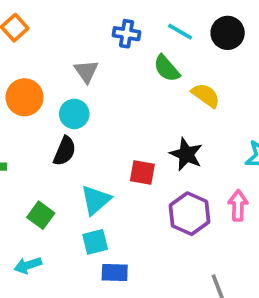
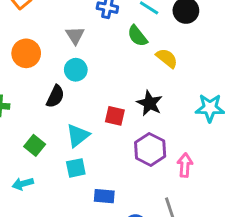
cyan circle: (74, 114) -> (76, 70), moved
pink arrow: (238, 205) -> (185, 165), moved
blue rectangle: (115, 273) -> (104, 196), moved

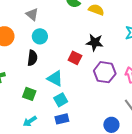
red square: (115, 116) -> (75, 58), turned 32
cyan triangle: (78, 136) -> (55, 78), turned -36
blue rectangle: (104, 196) -> (62, 119), moved

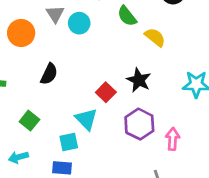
gray triangle: (32, 14) -> (55, 14), moved
cyan circle: (40, 36) -> (79, 23), moved
cyan triangle: (55, 78) -> (86, 119), moved

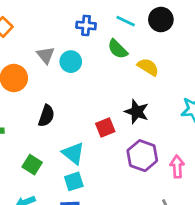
red square: (106, 92) -> (105, 128), turned 30
cyan triangle: (86, 119) -> (73, 153), moved

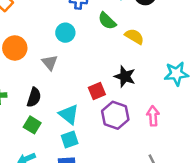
gray triangle: (46, 55) -> (50, 62), moved
black semicircle: (46, 116) -> (34, 97), moved
purple hexagon: (142, 156) -> (115, 115), moved
pink arrow: (177, 167) -> (153, 116), moved

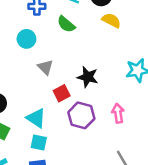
yellow semicircle: (134, 36) -> (111, 20), moved
gray triangle: (50, 62) -> (45, 67), moved
cyan square: (70, 139) -> (39, 142), turned 35

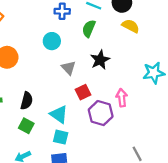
green semicircle: (66, 24) -> (89, 29), turned 72
black star: (88, 77) -> (100, 60), moved, turned 30
pink arrow: (118, 113) -> (122, 98), moved

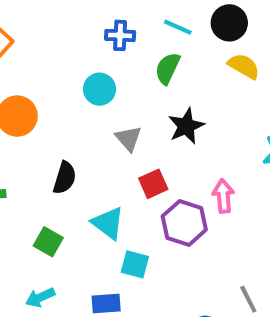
black semicircle: (27, 101) -> (65, 178), moved
cyan square: (61, 137) -> (135, 264), moved

